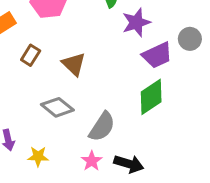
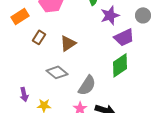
gray circle: (190, 39) -> (143, 15), moved
brown triangle: (74, 64) -> (68, 43), turned 42

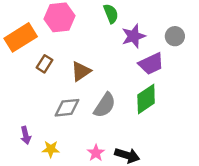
orange rectangle: (20, 16) -> (21, 37), size x1.4
gray diamond: (57, 72) -> (67, 108), turned -45
gray semicircle: (87, 85) -> (105, 105), moved

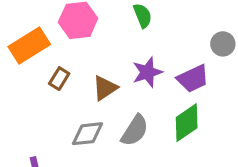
purple star: (134, 36) -> (147, 72), moved

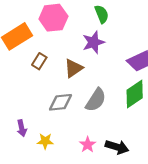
purple star: (147, 72) -> (93, 42), moved

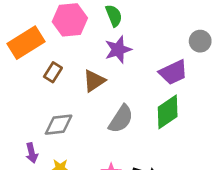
green semicircle: (102, 14) -> (114, 16), moved
gray diamond: (61, 102) -> (59, 125), moved

